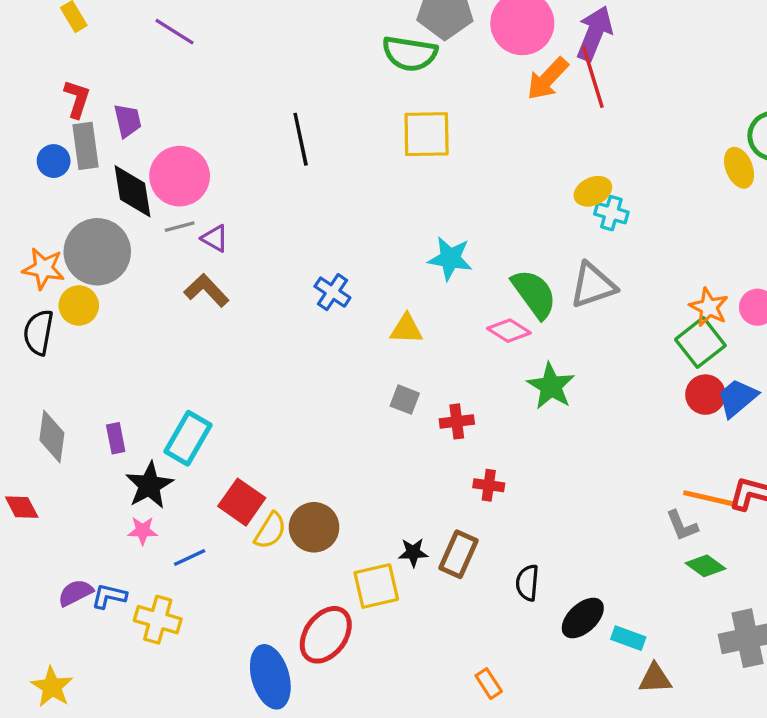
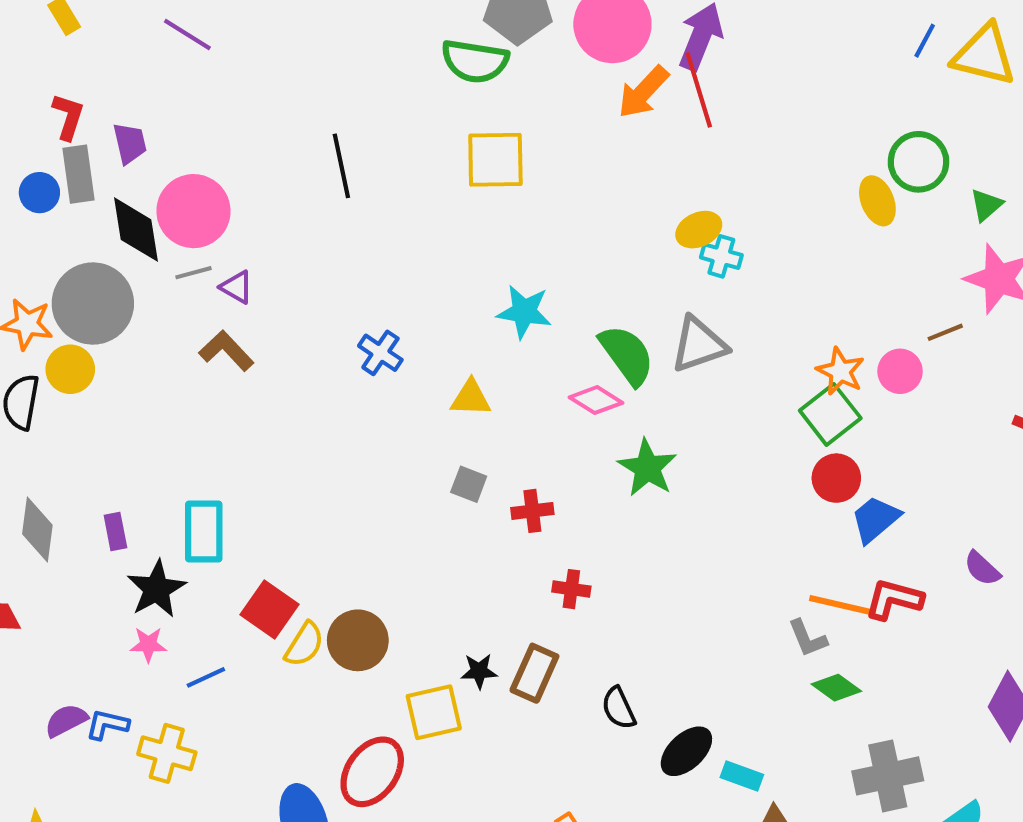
blue trapezoid: (737, 398) -> (875, 519), moved
cyan rectangle: (188, 438) -> (204, 532), turned -30
black semicircle: (527, 583) -> (619, 708), turned -30

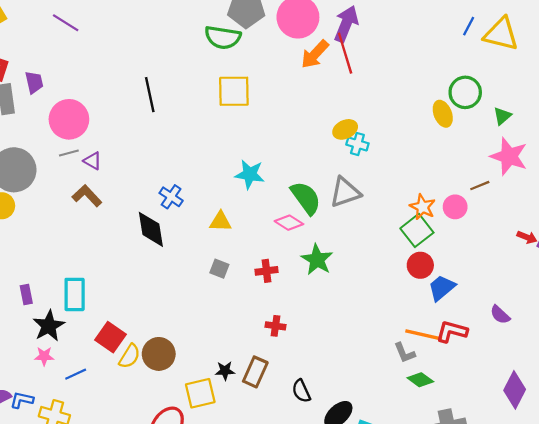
black diamond: (136, 230) -> (151, 229), moved
red cross: (532, 511) -> (267, 271), moved

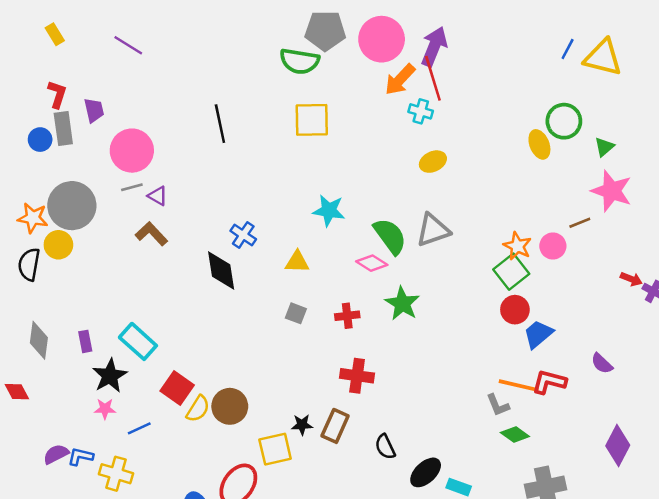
cyan cross: (357, 144) -> (421, 111), moved
cyan rectangle: (75, 294) -> (138, 341), turned -48
red cross: (275, 326) -> (357, 376), size x1.5

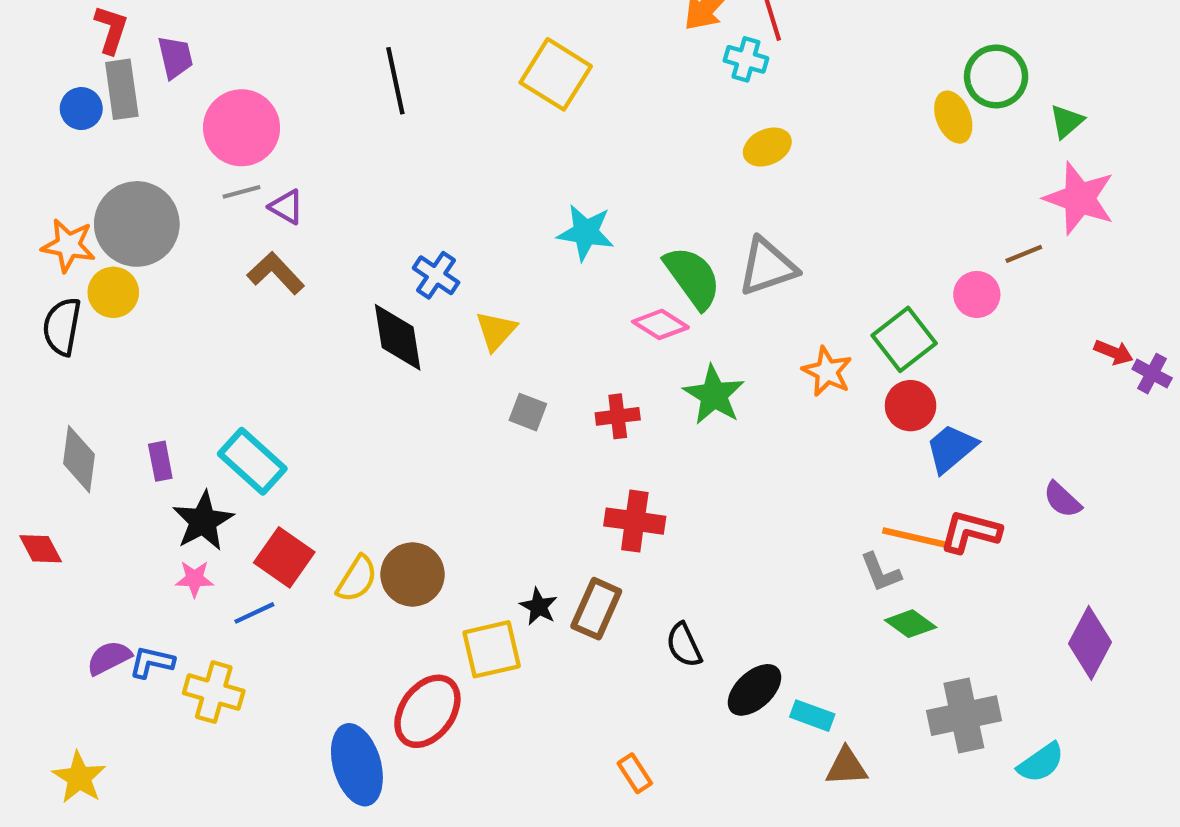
yellow square: (312, 120) -> (556, 74), turned 33
orange star: (517, 246) -> (827, 371), moved
yellow triangle: (297, 262) -> (496, 331), moved, turned -50
red square: (177, 388) -> (284, 557), moved
black star: (302, 425) -> (539, 607), turned 30

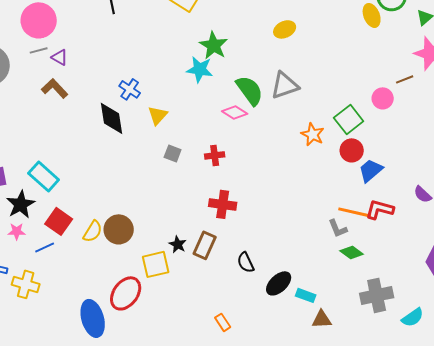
green star: (714, 395) -> (214, 45), moved

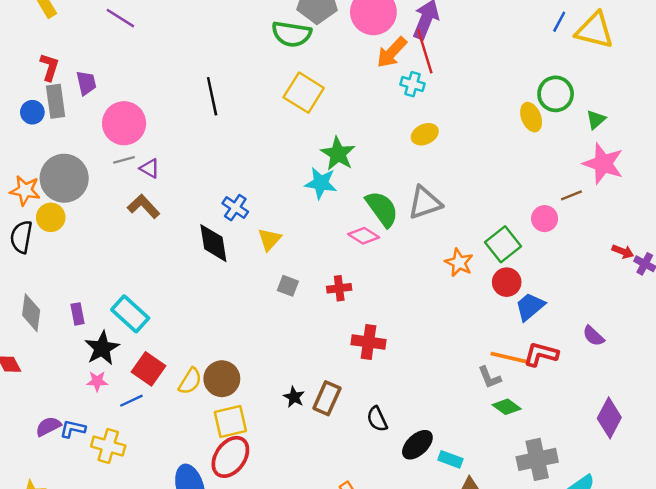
red cross: (223, 204) -> (369, 342), moved
yellow square: (156, 264) -> (230, 421), moved

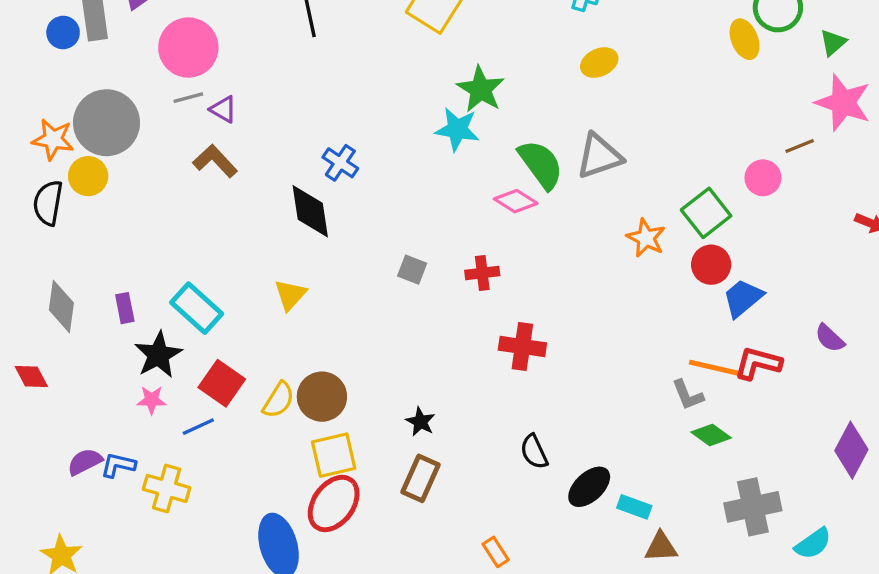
yellow triangle: (270, 239) -> (290, 295), moved
brown rectangle: (327, 398) -> (420, 478), moved

